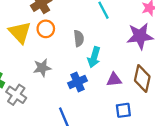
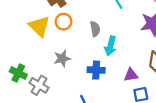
purple triangle: (114, 80) -> (131, 75), moved
blue cross: (77, 82) -> (96, 70), turned 30

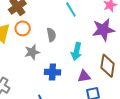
cyan arrow: (110, 46) -> (76, 51), moved
gray star: (62, 58) -> (32, 52), moved

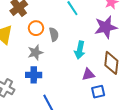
orange circle: (23, 28) -> (36, 28), moved
blue cross: (52, 72) -> (34, 75), moved

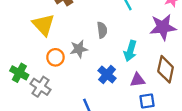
orange circle: (36, 28) -> (55, 57), moved
blue cross: (34, 75) -> (107, 74), moved, turned 35

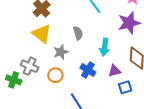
yellow triangle: (43, 25) -> (42, 34), moved
orange circle: (55, 57) -> (55, 75), moved
gray cross: (41, 87) -> (30, 66), moved

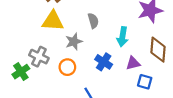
yellow triangle: (42, 34) -> (53, 21), turned -35
green cross: (14, 80) -> (21, 72), turned 35
blue square: (125, 87) -> (145, 82), turned 32

